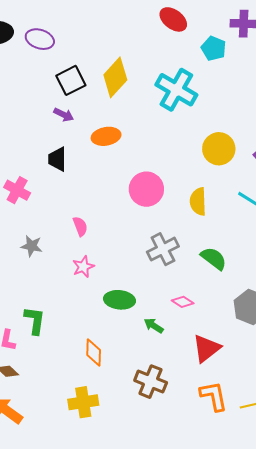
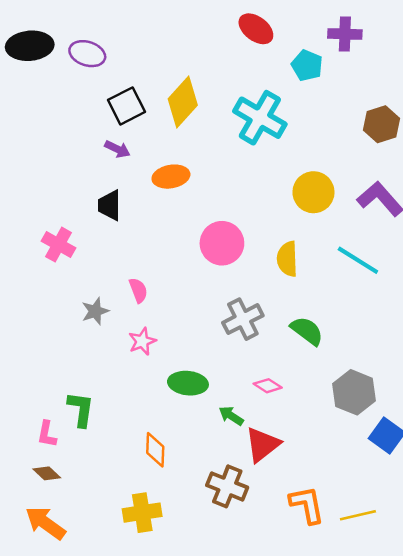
gray star: (32, 246) -> (95, 311), moved, turned -30
red triangle: (206, 348) -> (262, 445), moved

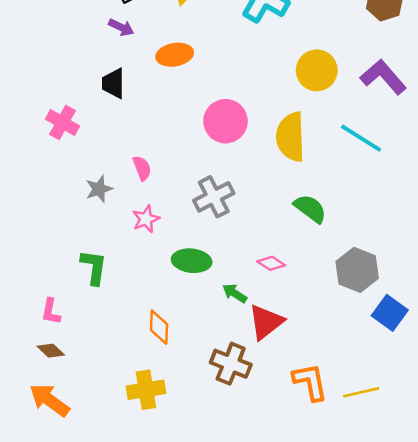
yellow semicircle: (287, 259) -> (291, 137), size x1.4
gray cross: (243, 319) -> (214, 197), moved
green L-shape: (81, 409) -> (94, 267), moved

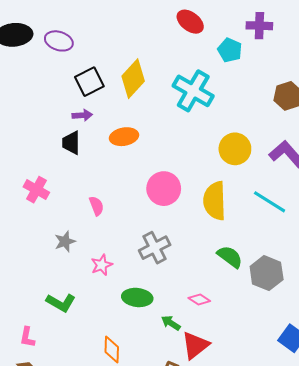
purple arrow: (121, 27) -> (82, 115), turned -30
black trapezoid: (113, 83) -> (71, 143), moved
pink semicircle: (142, 168) -> (97, 206), moved
green L-shape: (94, 267) -> (61, 303), turned 112
gray hexagon: (357, 270) -> (267, 273), moved

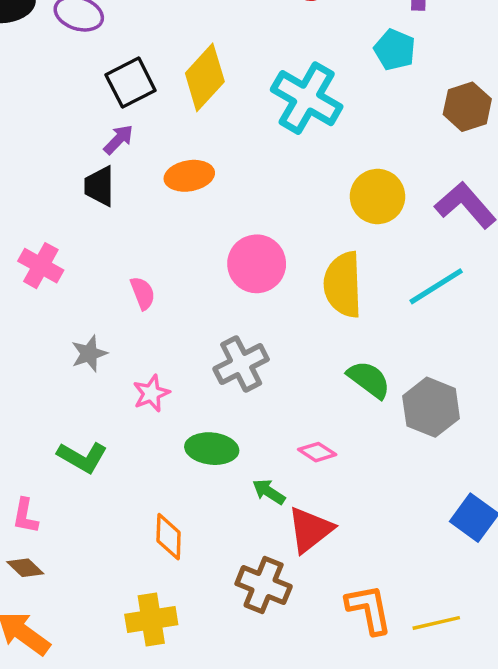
cyan pentagon: (230, 50) -> (395, 50), moved
purple arrow: (82, 115) -> (119, 140), turned -42
cyan line: (270, 202) -> (436, 286), turned -64

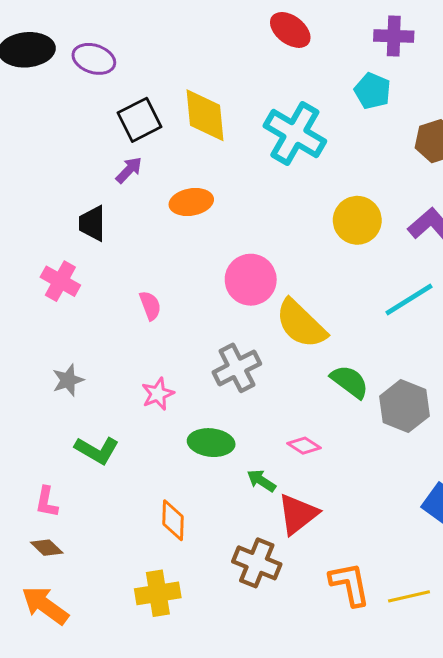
yellow diamond: (205, 77) -> (205, 115), turned -48
black trapezoid: (100, 186) -> (92, 223), moved
yellow semicircle: (343, 285) -> (301, 324), moved, turned -44
gray star: (89, 354) -> (68, 380), moved

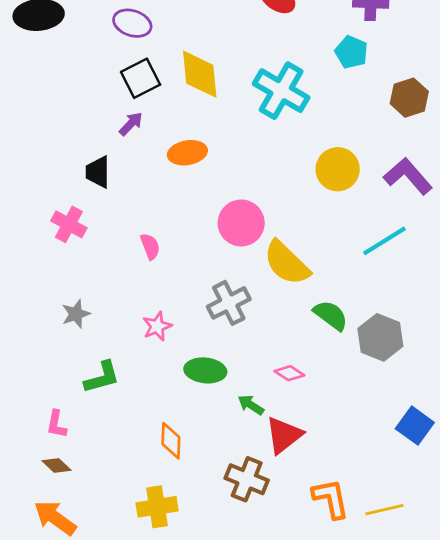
purple ellipse: (94, 59) -> (132, 23), moved
green L-shape: (97, 450) -> (102, 377), turned -45

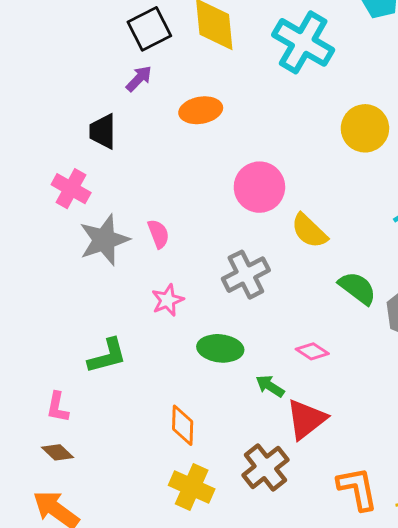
pink semicircle: (150, 246) -> (158, 234), moved
yellow semicircle: (287, 263) -> (309, 231), size x0.7
gray star: (76, 314) -> (104, 240), moved, size x1.6
brown cross: (247, 479) -> (265, 467), turned 30
yellow cross: (157, 507) -> (192, 487), moved, turned 33

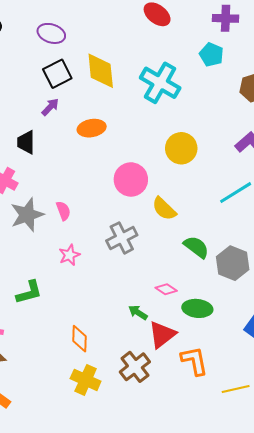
yellow circle: (365, 128) -> (181, 148), moved
green ellipse: (220, 348) -> (197, 308), moved
orange L-shape: (357, 489) -> (194, 361), moved

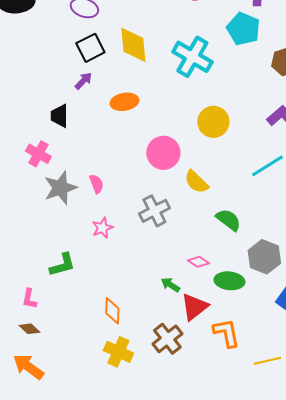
cyan pentagon: (211, 55) -> (243, 29), size x1.4
gray hexagon: (233, 263) -> (264, 257), moved

